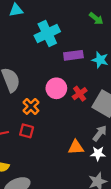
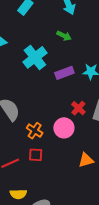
green arrow: (96, 19) -> (64, 36), moved
pink circle: (56, 88) -> (64, 128), moved

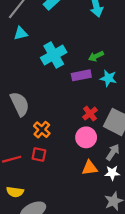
green arrow: (64, 36) -> (96, 56), moved, turned 120
pink circle: (64, 128) -> (86, 137), moved

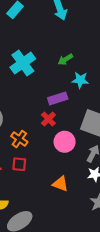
purple rectangle: (81, 75) -> (58, 98), moved
red cross: (90, 114) -> (48, 119), moved
orange triangle: (90, 168) -> (60, 184), moved, turned 35

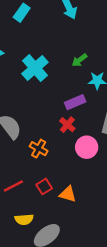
red square: (19, 164) -> (44, 186), moved, turned -32
orange triangle: (60, 184) -> (68, 194), moved

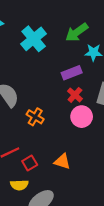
green arrow: (80, 60) -> (77, 32), size x1.5
red cross: (67, 125) -> (75, 95), moved
red square: (44, 186) -> (30, 163), moved

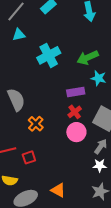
orange triangle: (62, 161) -> (58, 190), moved
red square: (30, 163) -> (29, 157), moved

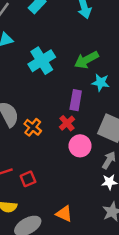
purple rectangle: (76, 92) -> (76, 100), turned -66
red cross: (75, 112) -> (67, 123), moved
orange cross: (36, 124) -> (33, 127), moved

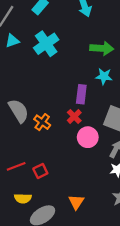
green arrow: (86, 60) -> (102, 48), moved, turned -145
cyan cross: (42, 61) -> (46, 44), moved
orange triangle: (64, 214) -> (76, 202), turned 42

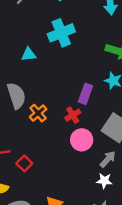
cyan triangle: (12, 41) -> (29, 54), moved
red square: (40, 171) -> (24, 163), turned -32

